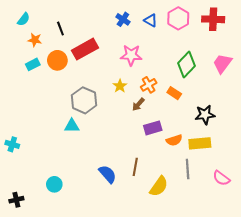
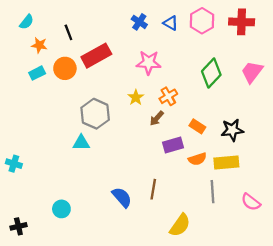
orange rectangle: (174, 93) -> (197, 126), moved
yellow semicircle: (159, 186) -> (180, 225), moved

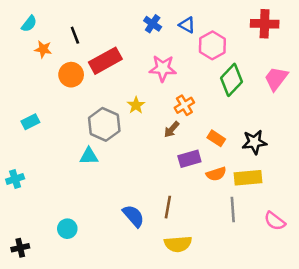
pink hexagon: (202, 21) -> (212, 45), moved
cyan rectangle: (37, 73) -> (30, 122), moved
yellow star: (136, 97) -> (136, 105), moved
cyan cross: (14, 164) -> (15, 179), turned -35
yellow semicircle: (180, 225) -> (178, 244), moved, turned 50

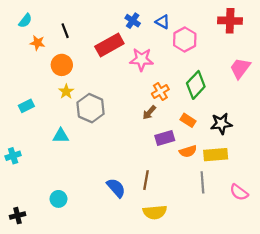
red rectangle: (105, 61) -> (109, 45), moved
green diamond: (231, 80) -> (196, 85), moved
yellow star: (136, 105) -> (66, 92), moved
cyan triangle: (89, 156) -> (61, 136), moved

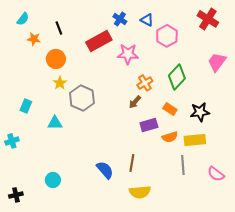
red cross: (230, 21) -> (208, 19), turned 30
cyan rectangle: (26, 106) -> (26, 106), moved, turned -40

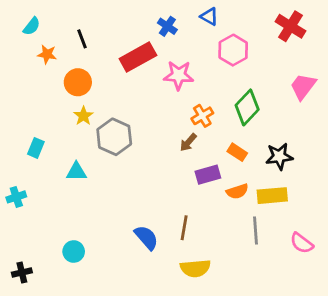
blue triangle: (147, 20) -> (209, 16), moved

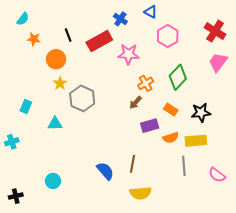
red cross: (290, 26) -> (215, 31), moved
black line: (82, 39) -> (68, 35), moved

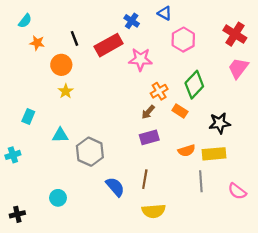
gray hexagon: (82, 98) -> (90, 152), moved
orange rectangle: (171, 110) -> (180, 111), moved
purple rectangle: (150, 126) -> (149, 137), moved

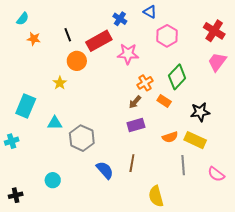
orange circle: (61, 65) -> (77, 61), moved
cyan rectangle: (28, 116) -> (26, 106), size x1.6
yellow rectangle: (214, 154) -> (195, 140), turned 30
yellow semicircle: (154, 211) -> (156, 196), moved, turned 80

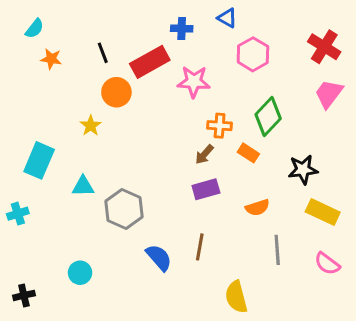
blue cross: (120, 19) -> (182, 29), turned -32
orange cross: (145, 83) -> (220, 126), turned 35
yellow rectangle: (195, 140) -> (323, 212), moved

